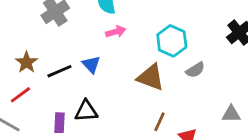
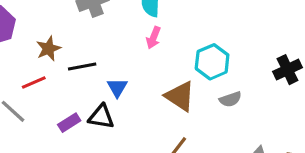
pink arrow: (116, 32) -> (153, 38), turned 114
blue triangle: (91, 64) -> (117, 88), moved
purple rectangle: (59, 123) -> (69, 123), turned 42

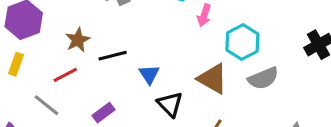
pink arrow: (153, 38) -> (204, 15), moved
gray semicircle: (230, 99) -> (263, 78), size x1.4
black triangle: (101, 117) -> (170, 104), moved, turned 40

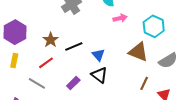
pink arrow: (204, 15) -> (120, 18), moved, turned -112
gray semicircle: (263, 78) -> (168, 61), moved
black triangle: (170, 104) -> (99, 75), moved

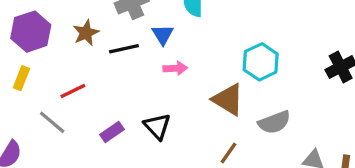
pink arrow: (120, 18) -> (175, 68), moved
brown star: (51, 40) -> (86, 33), moved
black line: (74, 46) -> (124, 49), moved
blue triangle: (98, 55) -> (163, 35), moved

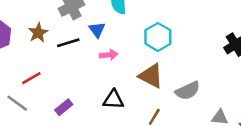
cyan hexagon: (261, 62) -> (158, 37), moved
black triangle: (157, 126) -> (114, 100), moved, turned -40

